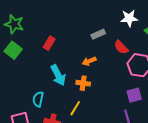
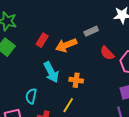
red semicircle: (121, 47) -> (107, 53), moved
orange arrow: (89, 61) -> (66, 45), moved, size x1.5

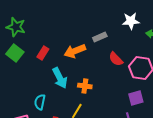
red rectangle: (42, 40) -> (43, 53), moved

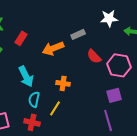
red rectangle: (43, 53) -> (21, 38), moved
cyan arrow: (60, 78) -> (26, 76), moved
cyan semicircle: (40, 102) -> (34, 99), moved

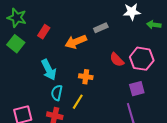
red semicircle: (94, 56) -> (117, 60), moved

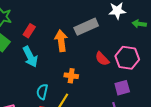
gray rectangle: (101, 28) -> (86, 27), size x1.6
orange arrow: (76, 42) -> (61, 41), turned 105
cyan arrow: (49, 70) -> (30, 57), moved

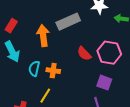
purple square: (122, 88) -> (104, 83), turned 35
cyan semicircle: (42, 92) -> (34, 69), moved

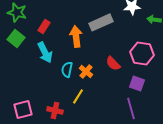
red semicircle: (84, 54) -> (113, 63), moved
orange cross: (53, 71) -> (86, 71), turned 32

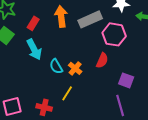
orange arrow: (76, 36) -> (61, 16), moved
pink hexagon: (142, 53) -> (114, 34), moved
red semicircle: (113, 63) -> (102, 60), turned -112
cyan semicircle: (67, 69) -> (56, 66), turned -42

